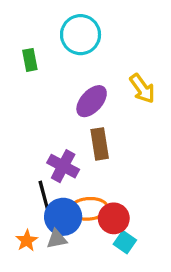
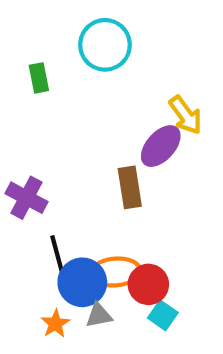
purple ellipse: (92, 101) -> (161, 146), moved
purple cross: (63, 166) -> (27, 198), moved
gray triangle: (57, 239) -> (99, 315), moved
orange star: (27, 241) -> (55, 324), moved

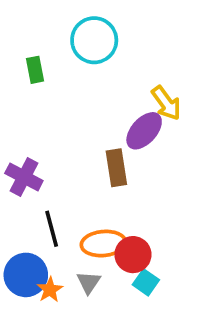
blue circle: (82, 282) -> (26, 275), moved
gray triangle: (99, 315) -> (89, 282), turned -45

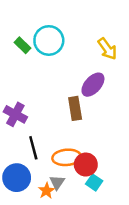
cyan circle: (94, 40) -> (49, 40), moved
green rectangle: (35, 70) -> (23, 45), turned -35
yellow arrow: (166, 103) -> (107, 49), moved
orange star: (50, 290) -> (46, 191), moved

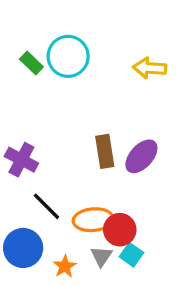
yellow arrow: (107, 49) -> (150, 68), turned 130
purple ellipse: (93, 85) -> (141, 156), moved
black line: (33, 148) -> (46, 206), turned -30
gray triangle: (57, 182) -> (101, 256), moved

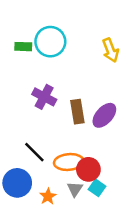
green rectangle: (31, 63) -> (23, 47), turned -42
yellow arrow: (150, 68) -> (111, 50), turned -115
purple cross: (21, 160) -> (44, 97), moved

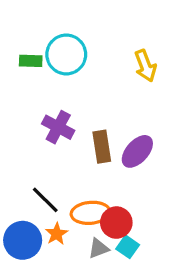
gray triangle: (75, 189) -> (99, 248), turned 35
orange star: (48, 196) -> (57, 234), moved

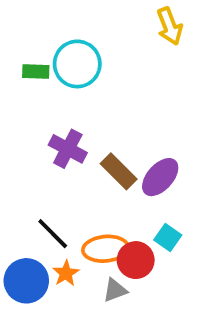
yellow arrow: (145, 66) -> (170, 26), moved
brown rectangle: (102, 147) -> (119, 171), turned -36
cyan square: (128, 247) -> (168, 237), moved

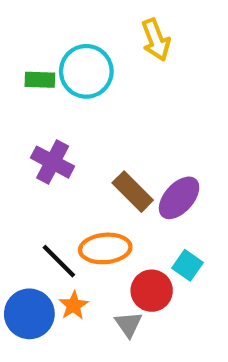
yellow arrow: (170, 26) -> (156, 40), moved
purple cross: (68, 149) -> (53, 162), moved
orange ellipse: (105, 249) -> (105, 248), moved
gray triangle: (115, 290) -> (128, 324), turned -44

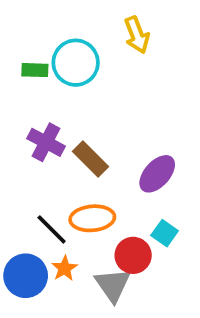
brown rectangle: (133, 192) -> (90, 159), moved
gray triangle: (128, 324) -> (113, 285), size x1.5

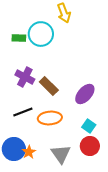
yellow arrow: (137, 35) -> (64, 13), moved
black line: (52, 229) -> (23, 112), moved, turned -66
red circle: (133, 255) -> (90, 146), moved
orange star: (65, 268) -> (29, 152), moved

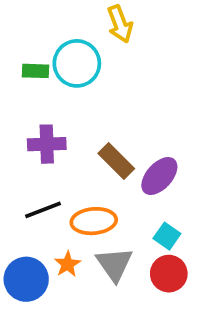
purple cross: (25, 77) -> (47, 144), turned -30
brown rectangle: (49, 86) -> (116, 161), moved
orange star: (29, 152) -> (67, 264), moved
gray triangle: (61, 154) -> (114, 264), moved

